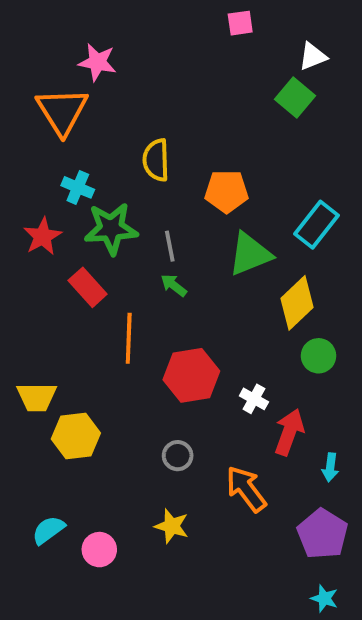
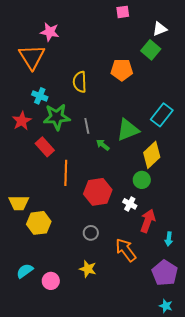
orange pentagon: (227, 191) -> (122, 70), moved
green arrow: (174, 285) -> (103, 145), moved
green circle: (319, 356) -> (142, 180), moved

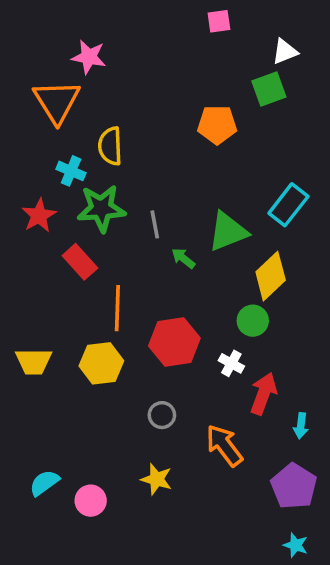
green square: (151, 50) -> (269, 89), turned 30
yellow semicircle: (80, 82) -> (110, 146), moved
yellow hexagon: (39, 223) -> (101, 363), moved

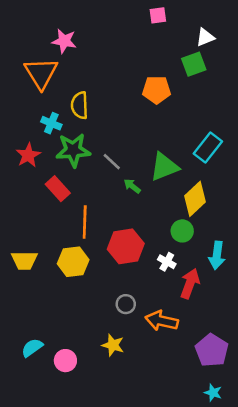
gray line: (155, 224) -> (112, 162), turned -36
gray circle: (162, 415) -> (126, 304), moved
cyan arrow: (301, 426) -> (217, 255), moved, size x1.5
orange arrow: (224, 445) -> (162, 321), turned -40

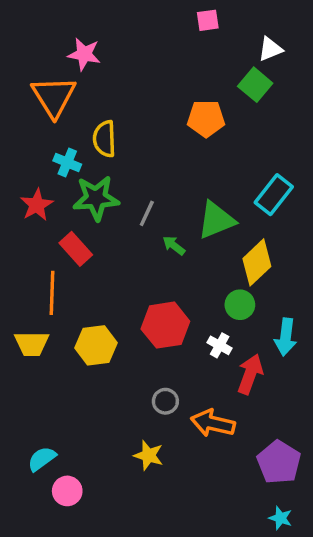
green square: (194, 64) -> (255, 85), turned -30
gray line: (112, 162) -> (147, 213), turned 72
orange line: (85, 222) -> (52, 293), moved
pink circle: (65, 361) -> (67, 491), moved

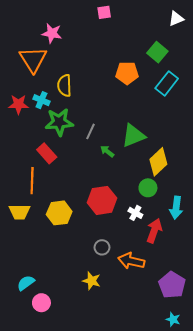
pink square: (208, 20) -> (104, 12), moved
white triangle: (270, 49) -> (176, 19), moved
cyan rectangle: (274, 195) -> (167, 83), moved
red star: (37, 205) -> (18, 104), moved, turned 30

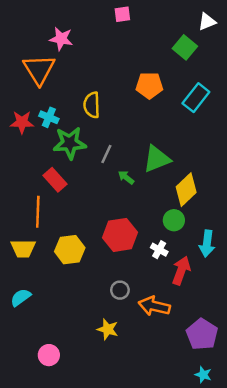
green square: (157, 52) -> (185, 47), moved
yellow semicircle: (64, 86) -> (92, 105), moved
cyan semicircle: (26, 283) -> (21, 297), moved

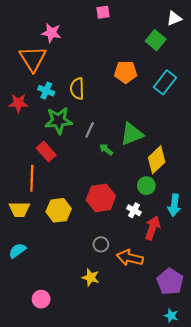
cyan cross: (49, 117) -> (46, 91), moved

